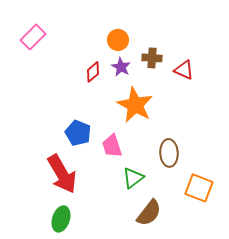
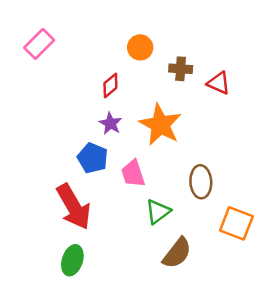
purple star: (121, 67) -> (110, 124), moved

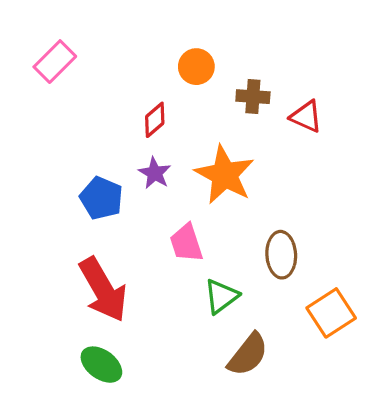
blue pentagon: (93, 158) -> (101, 198), moved
orange square: (236, 223) -> (331, 313), turned 36
green ellipse: (72, 260) -> (101, 365), turned -72

